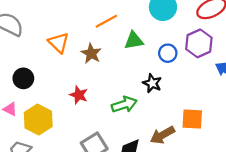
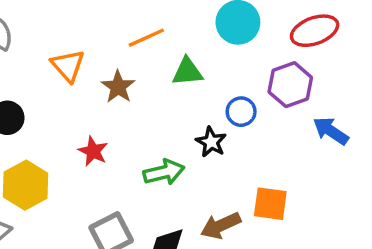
blue circle: (168, 53) -> (241, 112), moved

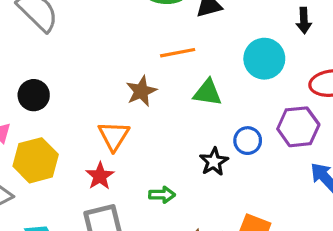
orange triangle: (68, 66) -> (114, 136), moved
red star: (93, 151) -> (100, 176), moved
green arrow: (164, 172) -> (162, 195), moved, size x0.7

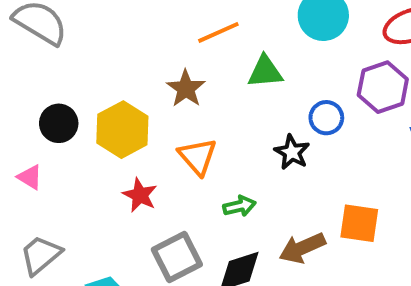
orange triangle: (114, 136) -> (198, 157), moved
yellow hexagon: (36, 160) -> (122, 130), moved
red star: (100, 176) -> (140, 195), moved

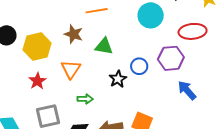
green triangle: (265, 72) -> (104, 46), moved
brown star: (186, 89) -> (74, 34), turned -30

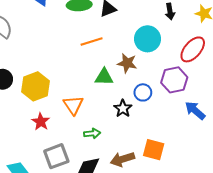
red ellipse: (193, 31) -> (193, 49), turned -36
brown star: (74, 34) -> (127, 63), moved

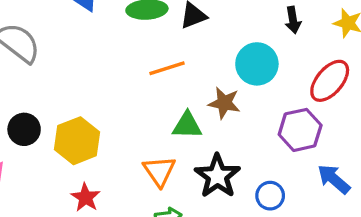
blue circle: (143, 92) -> (270, 196), moved
orange triangle: (73, 105) -> (159, 171), moved
black star: (123, 108) -> (217, 176), size x1.5

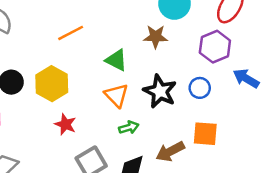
orange line: (167, 68) -> (71, 33), moved
green triangle: (187, 125) -> (116, 60), moved, turned 35
blue circle: (270, 196) -> (200, 88), moved

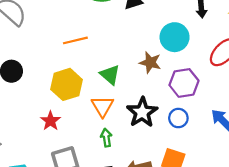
purple hexagon: (215, 47) -> (184, 83), moved
yellow hexagon: (52, 84) -> (67, 84), moved
green arrow: (129, 127) -> (106, 138), turned -96

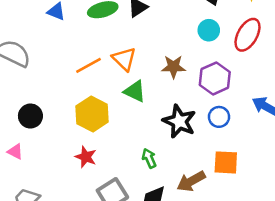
cyan circle: (175, 37) -> (209, 30), moved, size x0.7
orange triangle: (102, 106) -> (124, 59), moved

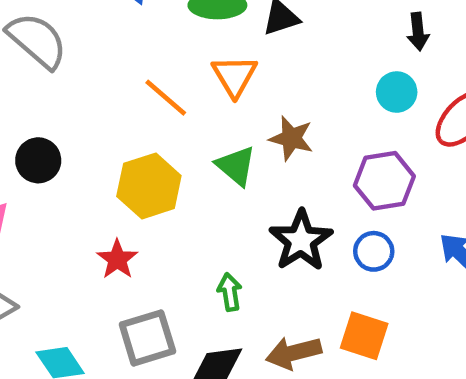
orange triangle: (124, 59) -> (234, 76), moved
orange line: (89, 65) -> (166, 98), turned 55
brown star: (173, 67) -> (291, 138), moved

